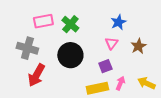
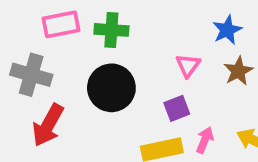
blue star: (118, 22) -> (227, 30), moved
green cross: (70, 24) -> (111, 30), turned -36

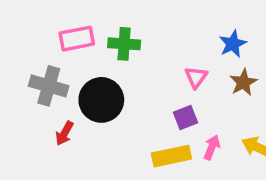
black circle: (111, 88) -> (101, 100), moved
red arrow: (48, 125) -> (64, 133), size x0.6

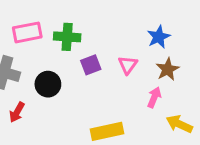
black circle: (101, 100) -> (48, 84), size x0.7
purple square: (185, 117) -> (91, 65), moved
pink arrow: (212, 147) -> (154, 97), moved

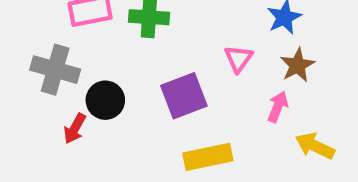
purple square: (91, 65) -> (184, 96), moved, size x1.5
black circle: (48, 84) -> (105, 100), moved

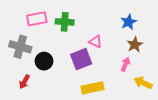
pink triangle: (238, 59) -> (96, 42), moved, turned -40
red arrow: (75, 129) -> (24, 82), moved

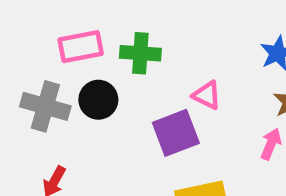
black circle: (44, 61) -> (98, 100), moved

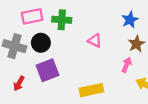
purple square: (176, 133) -> (47, 70), moved

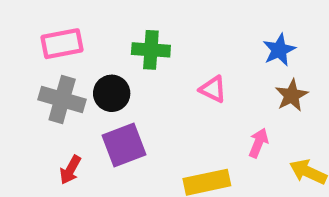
pink rectangle: (32, 16) -> (62, 44), moved
pink arrow: (127, 65) -> (258, 143), moved

